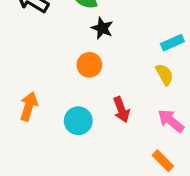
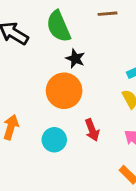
orange circle: (89, 65) -> (64, 91), size x1.6

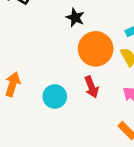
orange circle: (64, 91) -> (96, 49), moved

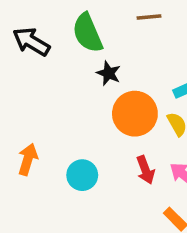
red arrow: (92, 87) -> (145, 170), moved

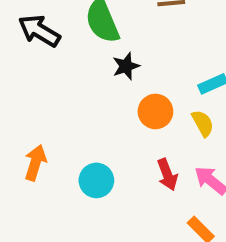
black star: (109, 73) -> (126, 66), turned 30
orange circle: (135, 114) -> (155, 111), size x0.7

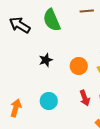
black star: (126, 66) -> (46, 60), moved
orange arrow: (35, 163) -> (16, 108), moved

